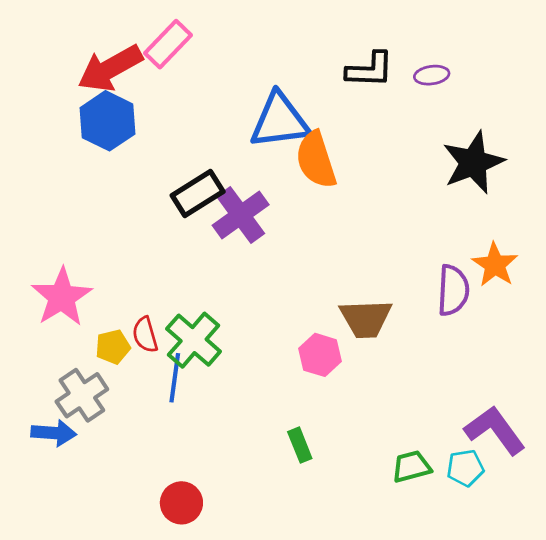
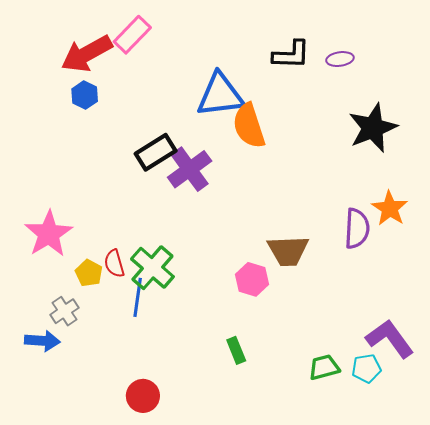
blue hexagon: (107, 121) -> (85, 95), size x0.6
yellow pentagon: (113, 347) -> (89, 273), turned -30
gray cross: (82, 395) -> (65, 311), size x0.7

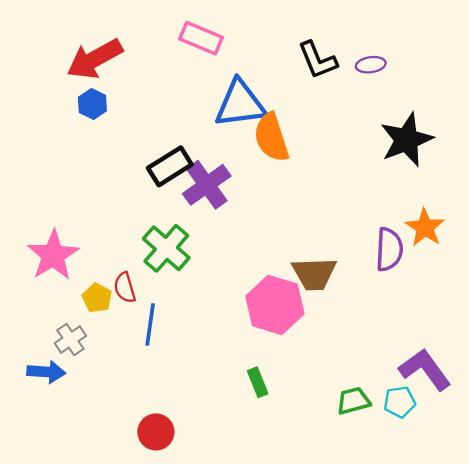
pink rectangle: (132, 35) -> (201, 38), moved, turned 69
black L-shape: (291, 55) -> (318, 60), turned 66
green cross: (152, 268) -> (166, 248), moved
pink hexagon: (252, 279) -> (275, 305), size x1.6

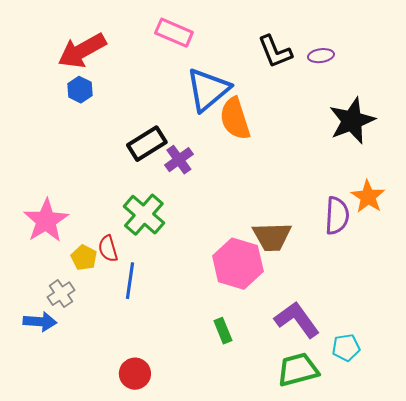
blue triangle: (240, 104) -> (208, 90), turned -33
purple cross: (207, 185) -> (179, 160), size x0.7
purple L-shape: (425, 370) -> (297, 320), moved
green trapezoid: (353, 401) -> (298, 370), moved, size x1.4

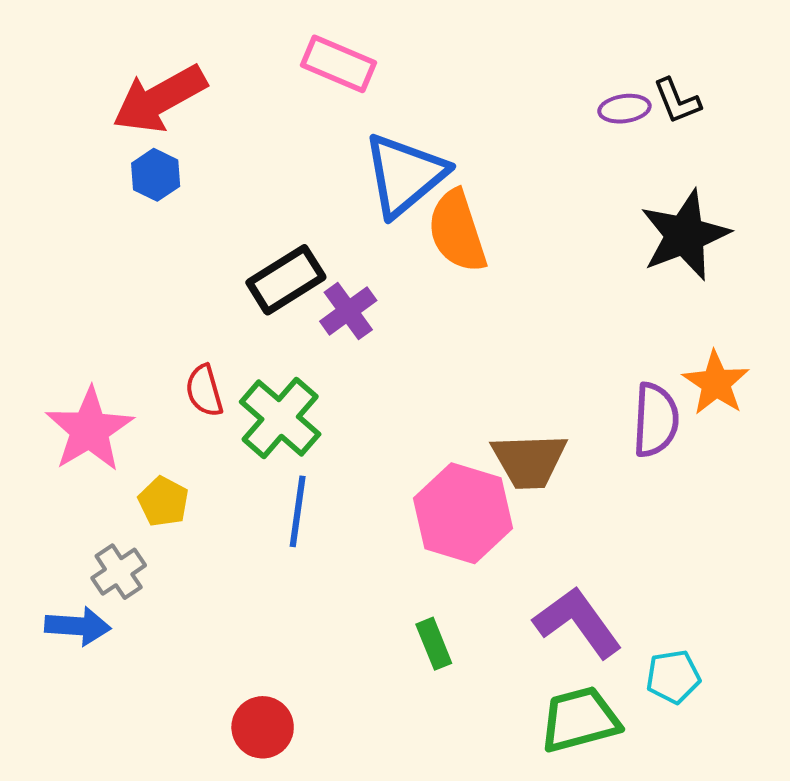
black L-shape: (275, 52) -> (677, 101), moved, size x0.7
red semicircle: (108, 249) -> (204, 391), moved
blue line: (130, 281) -> (298, 511), moved

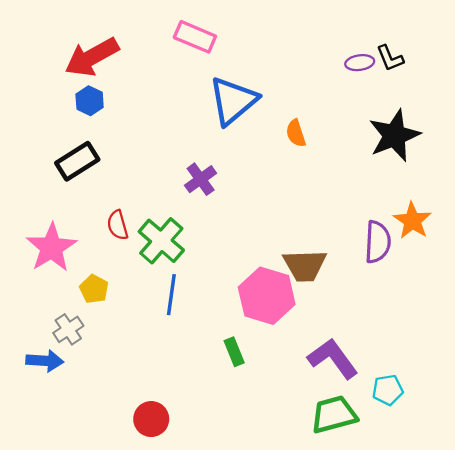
orange semicircle: (457, 231) -> (296, 133), moved, size x0.6
black rectangle: (286, 280) -> (77, 161), moved
green rectangle: (434, 644) -> (234, 352), moved

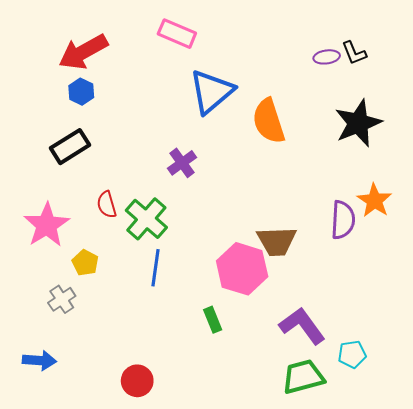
orange semicircle: (296, 133) -> (269, 121), size x1.8
blue arrow: (45, 361) -> (39, 360), moved

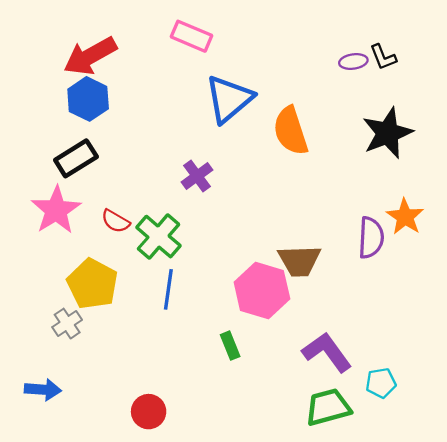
blue hexagon: (81, 92) -> (88, 99), size x1.5
red semicircle: (107, 205) -> (116, 221), turned -44
pink star: (47, 225) -> (56, 210), moved
yellow pentagon: (85, 263) -> (92, 284), size x1.8

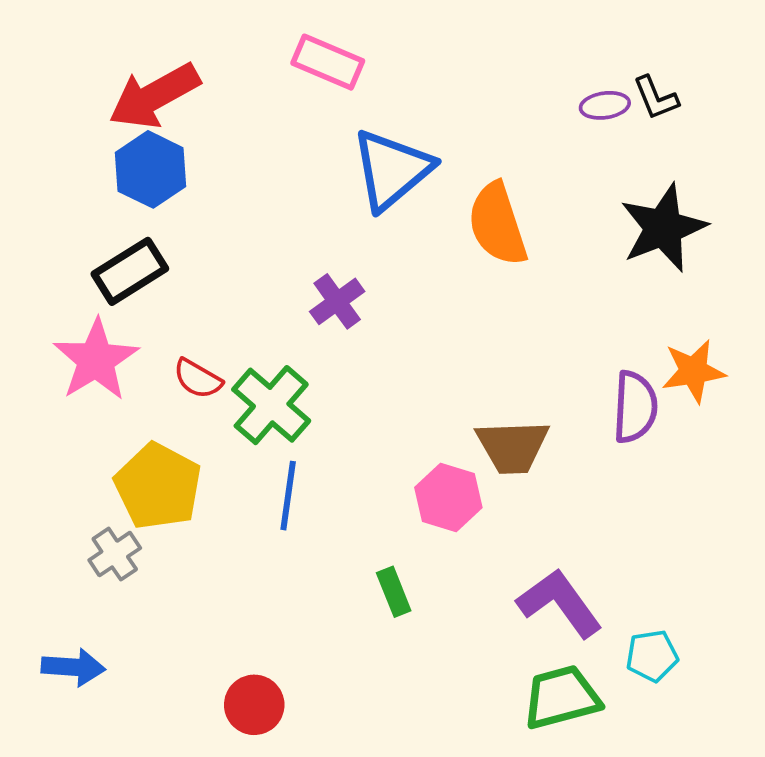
orange star: (405, 217) -> (693, 371), turned 30
pink hexagon: (262, 290) -> (448, 497), size x0.7

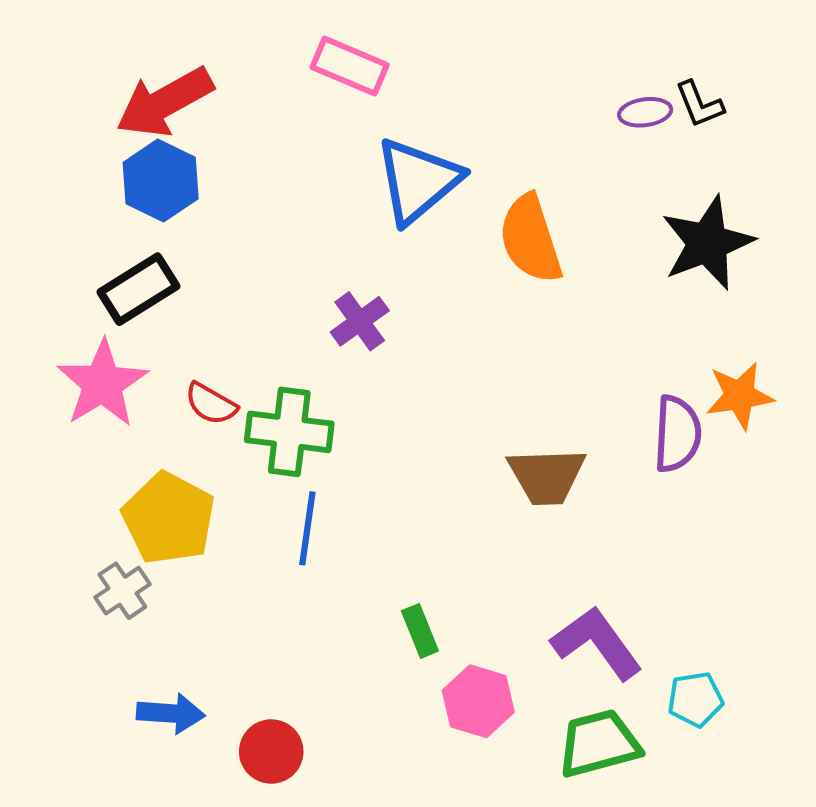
green cross: (271, 405) -> (289, 432), turned -34
pink hexagon: (448, 497) -> (478, 701), moved
blue arrow: (73, 667) -> (171, 713), moved

